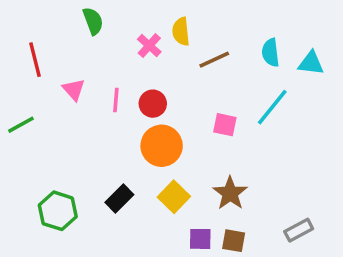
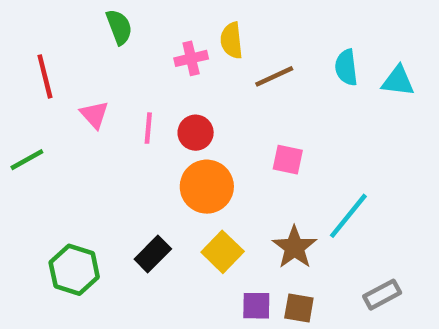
pink cross: (149, 46) -> (191, 58), turned 35
cyan line: (272, 107) -> (348, 216), moved

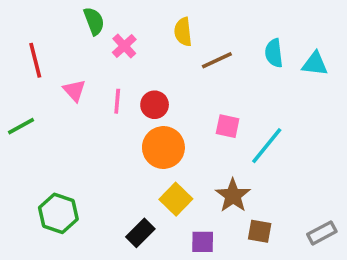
pink cross: (191, 58) -> (124, 46), moved, turned -30
cyan line: (348, 216) -> (267, 146), moved
black rectangle: (153, 254) -> (140, 233), moved
gray rectangle: (382, 295) -> (322, 233), moved
brown square: (299, 308) -> (260, 231), moved

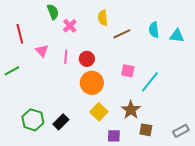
black rectangle: (140, 233) -> (61, 122), moved

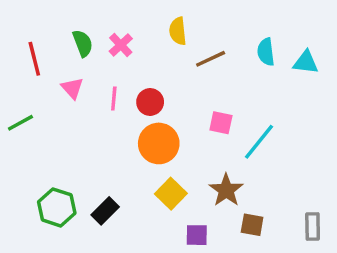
green semicircle: (53, 12) -> (83, 43), moved
gray rectangle: (181, 131) -> (313, 226), turned -63

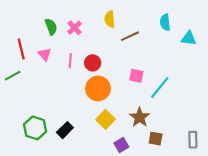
cyan semicircle: (266, 52) -> (165, 22), moved
red line: (34, 59) -> (21, 49), moved
purple square: (197, 235) -> (121, 145), turned -32

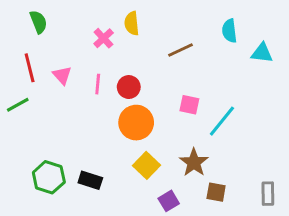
yellow semicircle: (110, 19) -> (132, 23), moved
green semicircle: (51, 27) -> (38, 22), moved
black rectangle: (65, 130) -> (90, 180), turned 63

